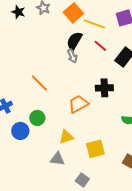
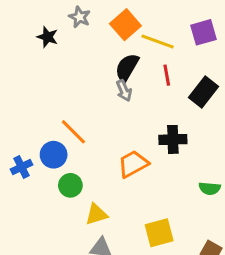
black star: (18, 12) -> (47, 37), moved
red line: (100, 46) -> (167, 75), turned 40
blue circle: (20, 131) -> (54, 155), moved
yellow triangle: (66, 137) -> (96, 214), moved

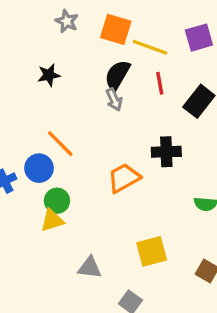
orange square: (125, 25) -> (116, 29), turned -32
black star: (47, 37) -> (49, 75), moved, turned -30
yellow triangle: (96, 214) -> (52, 220), moved

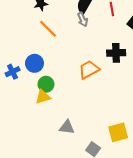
orange line: (60, 144) -> (48, 29), moved
yellow square: (152, 251) -> (118, 132), moved

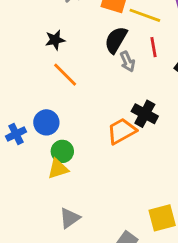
gray arrow: (83, 19) -> (127, 62), moved
black cross: (116, 53) -> (145, 114), moved, turned 30
gray triangle: (67, 127) -> (70, 218), moved, turned -42

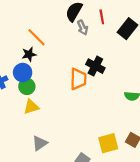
black star: (55, 40) -> (29, 54), moved
orange trapezoid: (122, 131) -> (78, 79), turned 120
green circle: (62, 151) -> (27, 86), moved

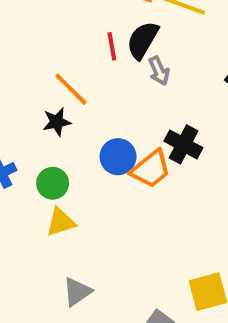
red line: (102, 17) -> (112, 46), moved
blue circle: (23, 73) -> (118, 157), moved
orange trapezoid: (78, 79) -> (151, 169), turned 50

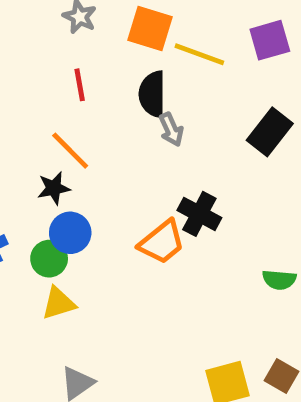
black semicircle: (143, 40) -> (152, 94), turned -30
red line: (112, 46) -> (80, 85), moved
blue circle: (118, 157) -> (70, 233), moved

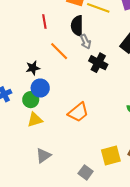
orange line: (70, 151) -> (59, 51), moved
black cross: (199, 214) -> (98, 63), moved
orange trapezoid: (162, 242) -> (78, 112), moved

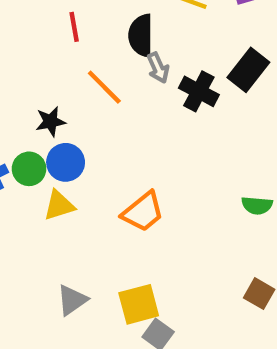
black cross: (98, 63) -> (199, 91), moved
green circle: (31, 100) -> (29, 169), moved
yellow triangle: (35, 120) -> (59, 205), moved
yellow square: (111, 156) -> (139, 304), moved

